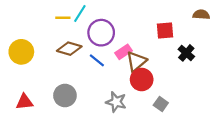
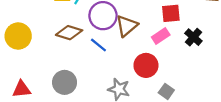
pink rectangle: (124, 52) -> (161, 36), moved
brown triangle: (136, 61) -> (127, 26), moved

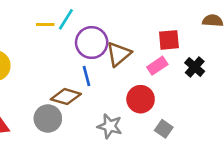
brown diamond: (69, 33) -> (66, 97), moved
blue line: (98, 45) -> (86, 76), turned 36

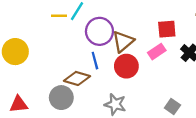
red circle: (141, 99) -> (126, 66), moved
gray square: (164, 129) -> (172, 107), moved

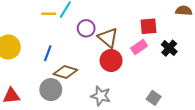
purple circle: (99, 31) -> (86, 28), size x0.7
brown triangle: (123, 41) -> (108, 38), turned -40
blue line: (95, 61) -> (48, 53), moved, turned 35

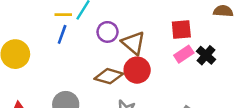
pink rectangle: (139, 47) -> (184, 54), moved
blue line: (48, 53) -> (62, 34), moved
brown diamond: (65, 72) -> (109, 76), moved

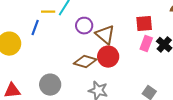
blue line: (62, 34) -> (35, 28), moved
pink rectangle: (184, 54) -> (146, 44), turned -35

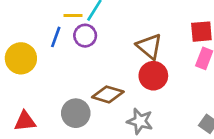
purple circle: (84, 26) -> (85, 36), moved
brown diamond: (85, 62) -> (108, 94), moved

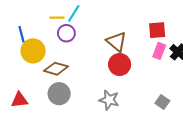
blue line: (56, 37) -> (22, 34), moved, turned -35
yellow circle: (21, 58) -> (33, 51), moved
brown diamond: (108, 94) -> (56, 69), moved

